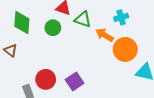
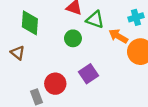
green circle: (53, 28) -> (73, 38), moved
purple square: (75, 81) -> (88, 74), moved

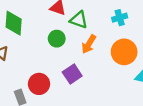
orange arrow: (118, 36) -> (89, 44), moved, turned -90

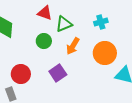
green triangle: (79, 20) -> (64, 24), turned -42
red circle: (39, 84) -> (21, 74), moved

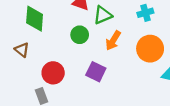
purple square: (58, 73) -> (96, 72), turned -30

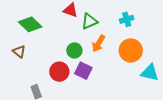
green diamond: (35, 19) -> (30, 24), turned -50
green circle: (80, 35) -> (74, 50), moved
red circle: (53, 73) -> (59, 72), moved

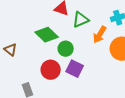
green diamond: (30, 24) -> (47, 35), moved
orange arrow: (99, 43) -> (100, 35), moved

